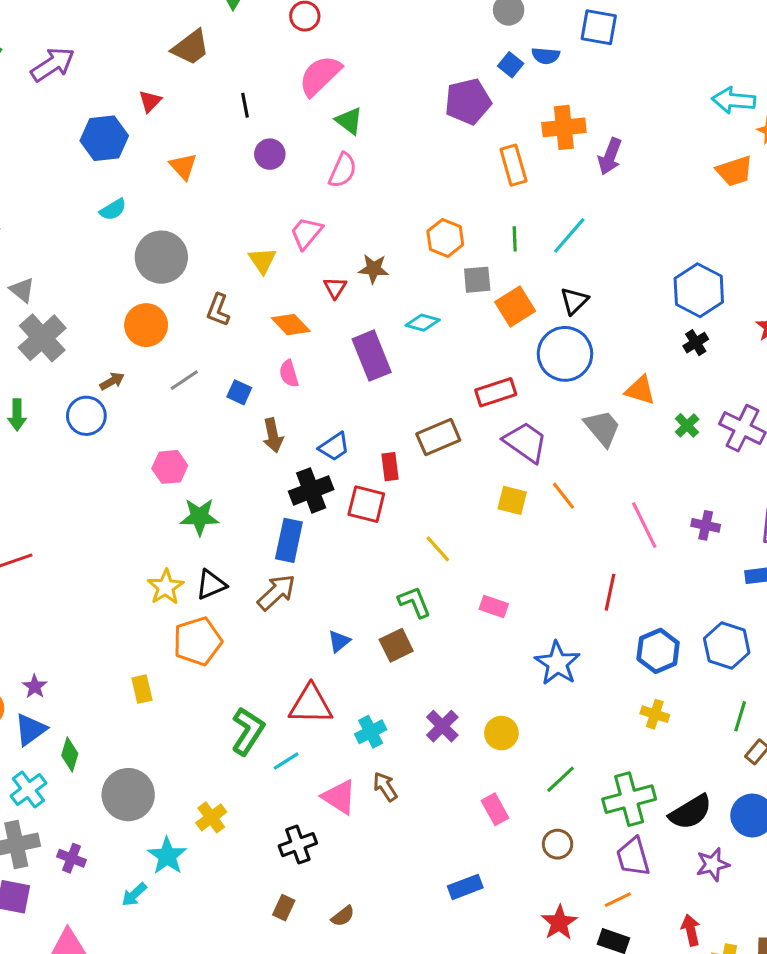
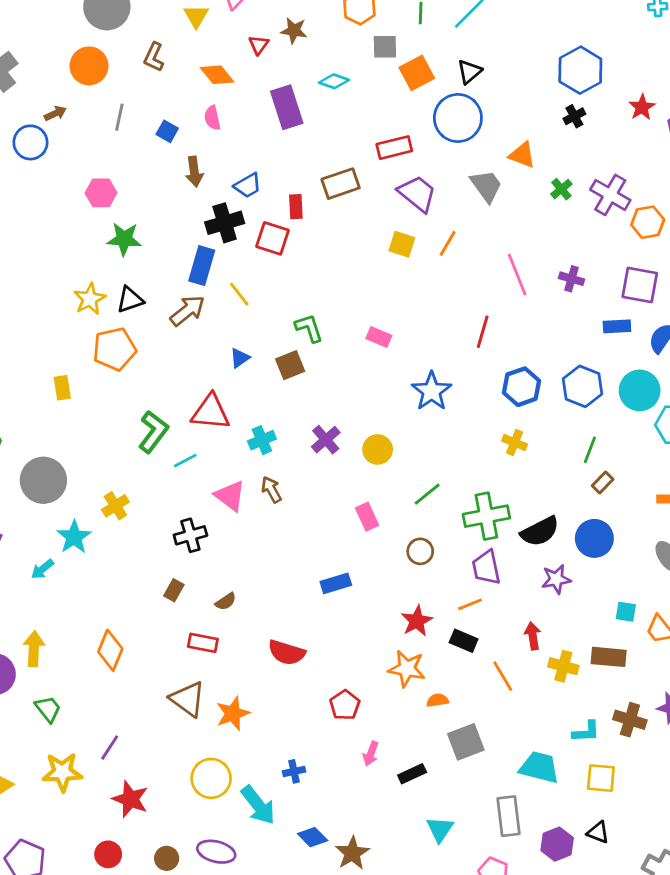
gray line: (184, 380) -> (119, 117), turned -48
orange line: (564, 496) -> (448, 243), turned 64
yellow line: (438, 549) -> (239, 294), moved

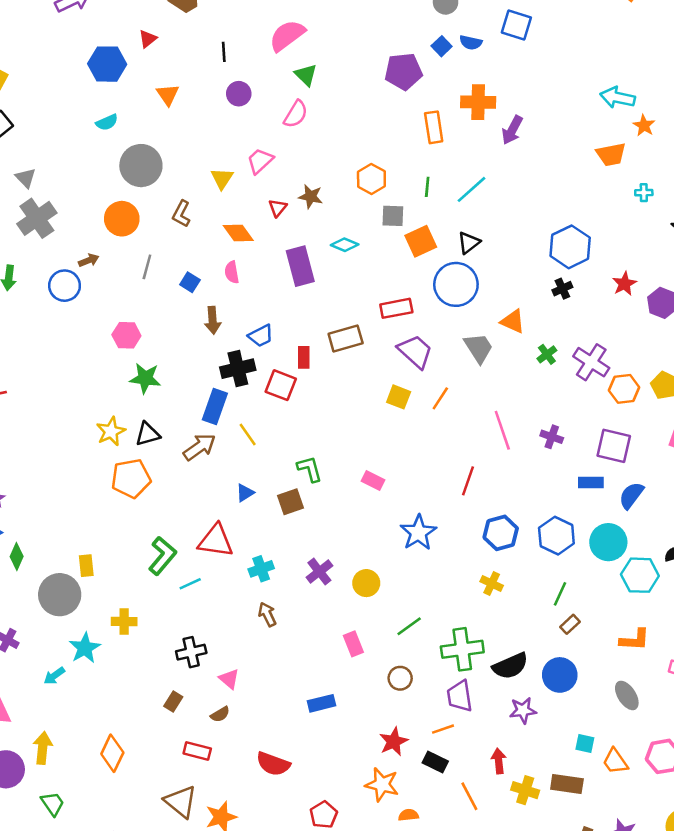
yellow rectangle: (62, 388) -> (86, 566), moved
pink triangle: (230, 496) -> (229, 679), moved, size x0.7
yellow cross: (115, 506) -> (124, 622), turned 30

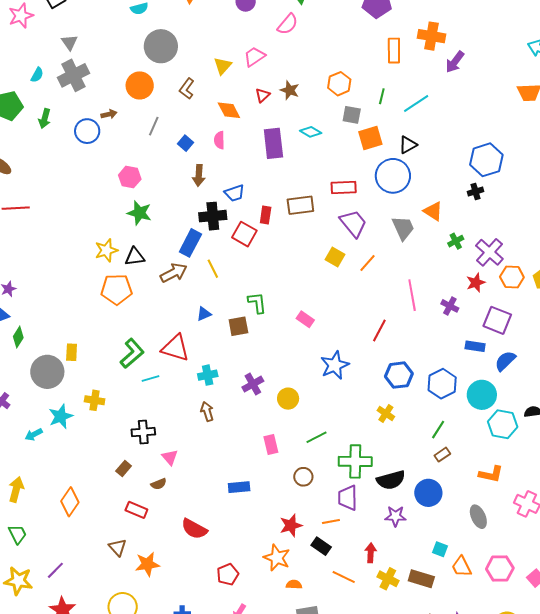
red star: (624, 284) -> (476, 283), moved
orange line: (469, 796) -> (344, 577), turned -45
brown triangle: (181, 802) -> (118, 547), size x0.7

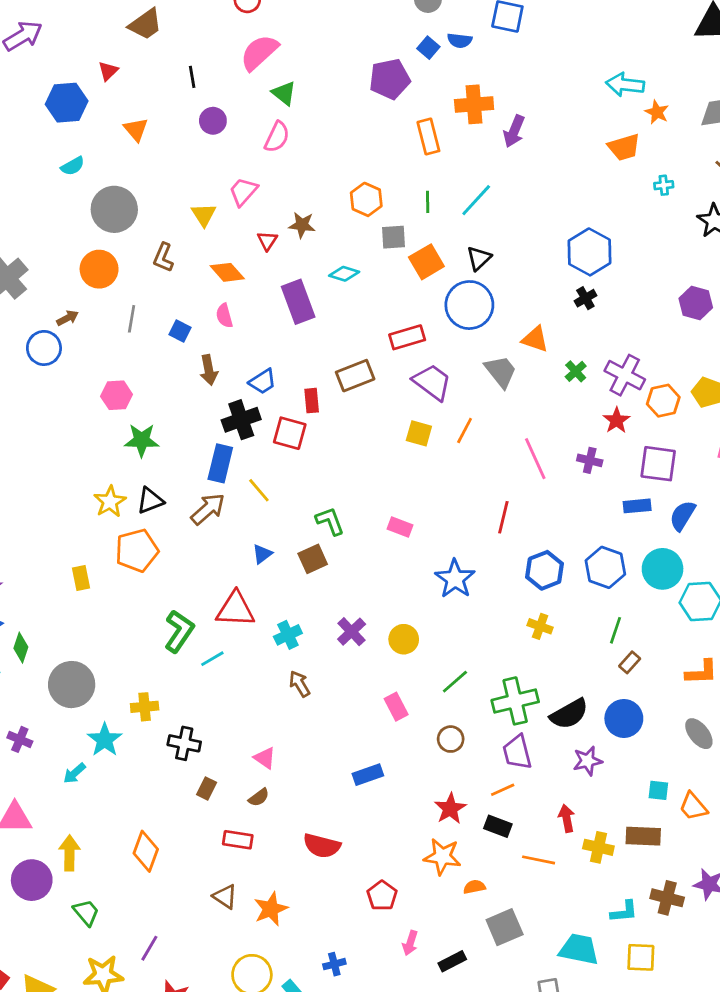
yellow rectangle: (72, 352) -> (81, 578), moved
black cross: (143, 432) -> (184, 743), moved, turned 30

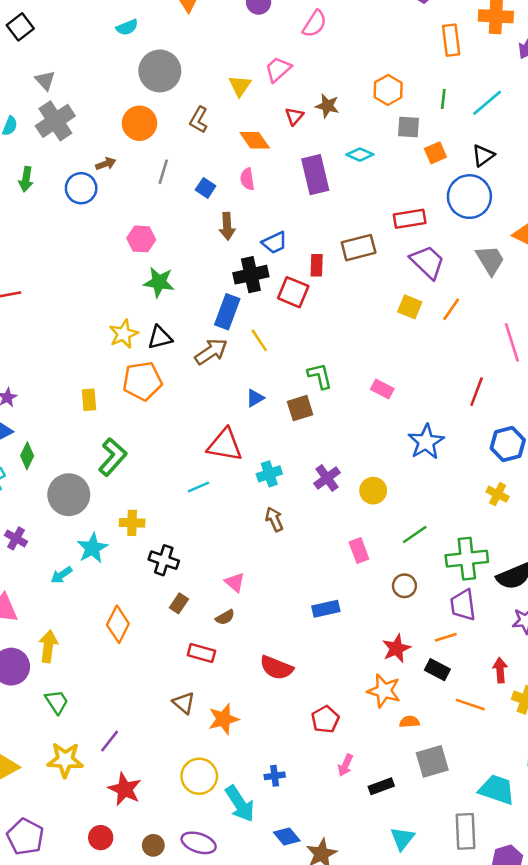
orange square: (426, 262) -> (435, 153), size x0.7
green L-shape: (179, 631) -> (113, 457), moved
orange diamond: (146, 851) -> (118, 624), moved

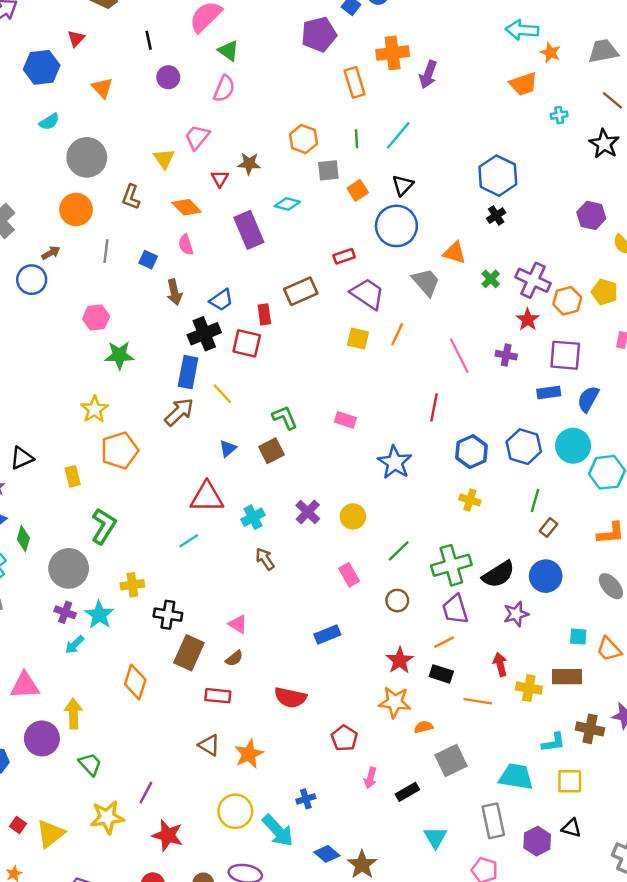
red rectangle: (410, 219) -> (344, 256), size x0.7
black triangle: (160, 338) -> (22, 458), moved
purple cross: (16, 538) -> (65, 612), moved
brown rectangle: (179, 603) -> (189, 653), size x1.8

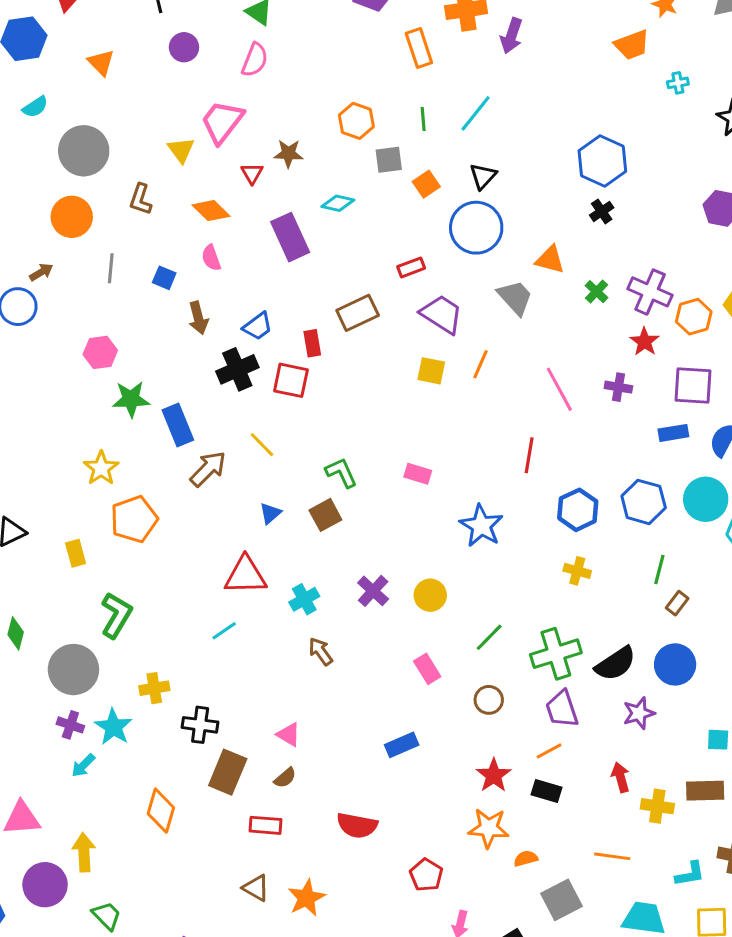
pink trapezoid: (197, 137) -> (222, 122), size x1.4
blue rectangle: (188, 372) -> (178, 425), moved, turned -32
orange line: (478, 701) -> (612, 856), moved

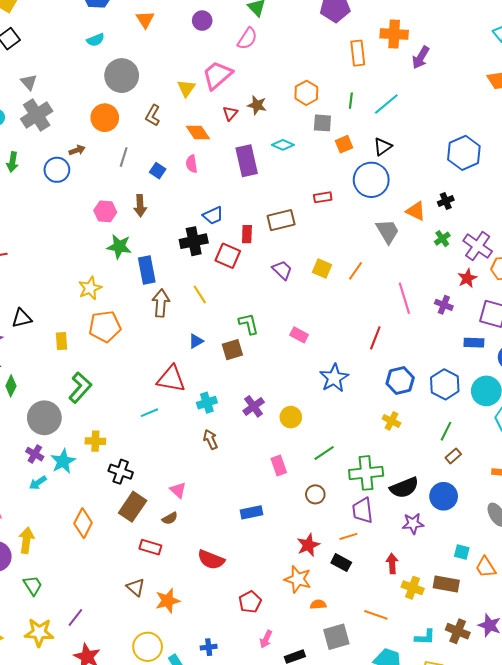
black cross: (602, 211) -> (446, 201), moved
purple trapezoid: (442, 314) -> (282, 270), moved, size x0.7
brown arrow: (198, 318) -> (140, 206), moved
brown arrow: (208, 469) -> (161, 303), turned -52

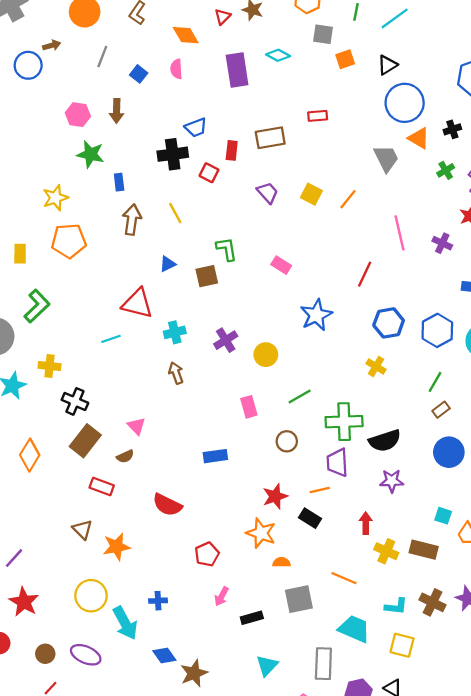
blue circle: (371, 180) -> (405, 103), moved
red square: (228, 256) -> (209, 173), size x0.7
blue rectangle: (147, 270) -> (119, 182), size x0.6
blue circle: (444, 496) -> (449, 452), moved

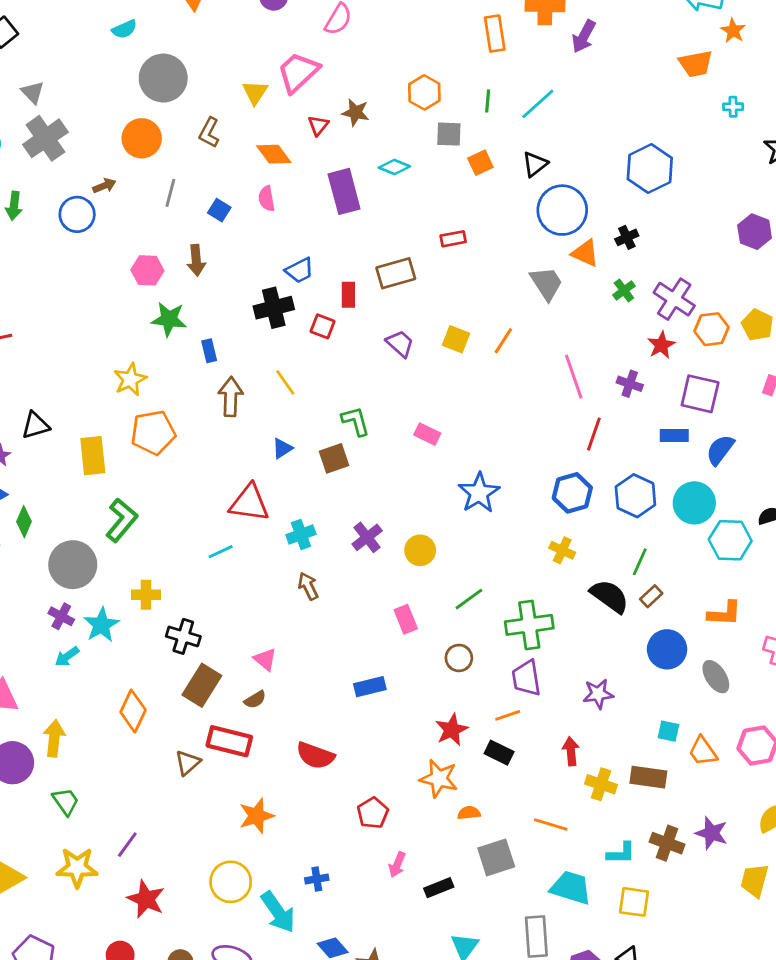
yellow rectangle: (20, 254) -> (93, 456), size x1.5
red line: (365, 274) -> (594, 434), moved
black semicircle: (385, 441) -> (610, 596), moved, turned -120
red rectangle: (102, 487) -> (229, 741), size x1.4
brown triangle: (82, 529) -> (188, 763), moved, turned 40

